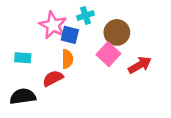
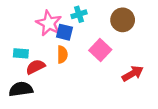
brown circle: (117, 32) -> (123, 20), moved
red arrow: (140, 65) -> (133, 73), moved
red semicircle: (53, 78) -> (35, 67), moved

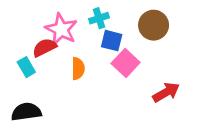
blue square: (64, 32) -> (112, 41), moved
cyan rectangle: (21, 53) -> (26, 67), turned 56
red semicircle: (35, 67) -> (44, 48), moved

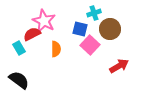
cyan cross: (99, 18) -> (94, 13), moved
brown circle: (154, 25) -> (110, 29), moved
black semicircle: (26, 112) -> (19, 80), turned 45

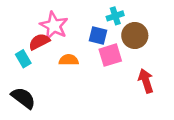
pink square: (90, 45) -> (110, 55), turned 30
orange semicircle: (56, 49) -> (69, 60), turned -91
red arrow: (119, 66) -> (146, 81), turned -78

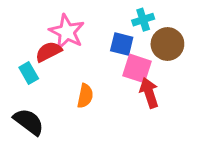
pink square: (110, 55) -> (137, 68), turned 35
orange semicircle: (69, 60) -> (85, 96), moved, turned 102
red arrow: (146, 81) -> (149, 93), moved

